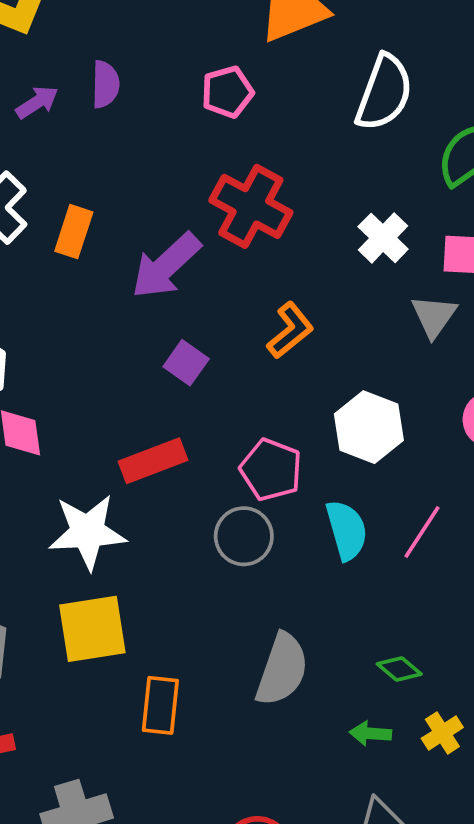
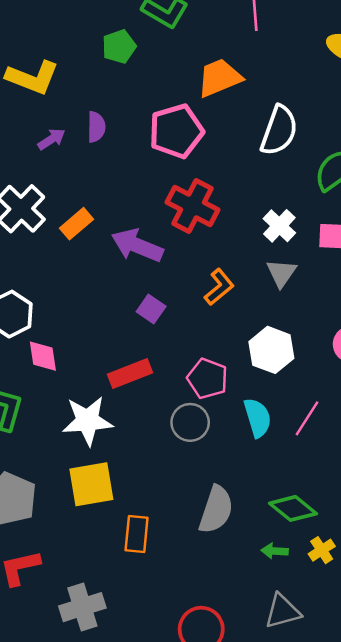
pink pentagon: (227, 92) -> (176, 131), size x1.6
orange rectangle: (74, 232) -> (77, 224), turned 32
purple arrow: (166, 266) -> (137, 246), turned 66
gray triangle: (434, 316) -> (281, 273), moved
green diamond: (399, 669) -> (293, 508), size x1.6

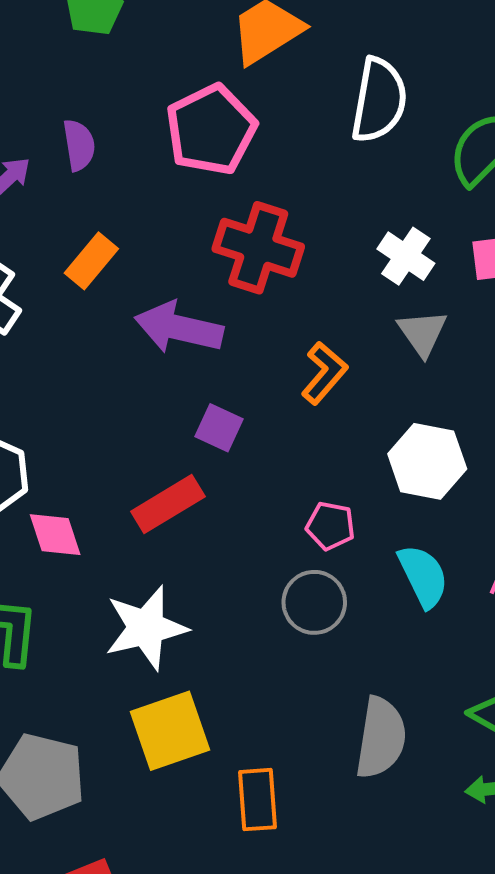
orange rectangle: (77, 224) -> (91, 261), moved
red rectangle: (130, 373) -> (168, 504), moved
pink pentagon: (207, 379) -> (331, 526), size x0.7

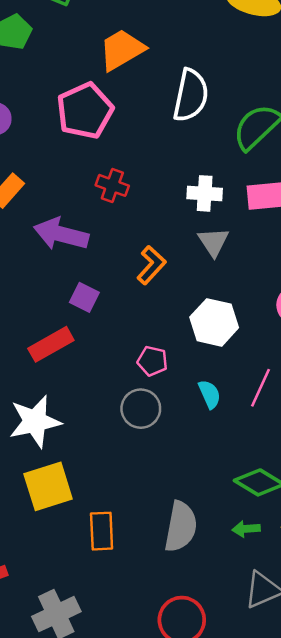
red cross: (258, 248) -> (112, 185), size x0.6
white cross: (406, 256) -> (205, 193), turned -32
cyan semicircle: (423, 576) -> (210, 394), size x0.7
gray semicircle: (381, 738) -> (181, 527), moved

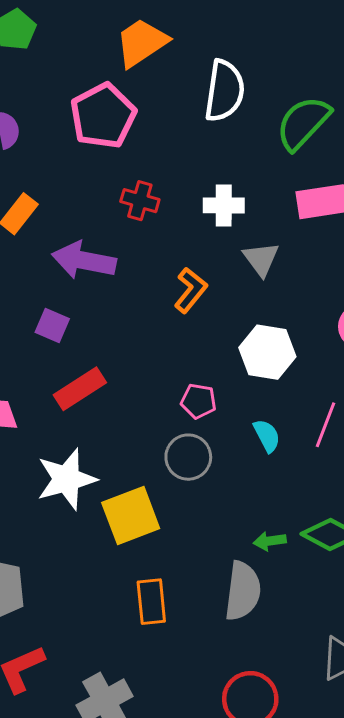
white cross: (205, 193) -> (224, 205), moved
purple square: (84, 297) -> (52, 326), moved
yellow square: (48, 486) -> (131, 515), moved
green arrow: (246, 529) -> (270, 541), moved

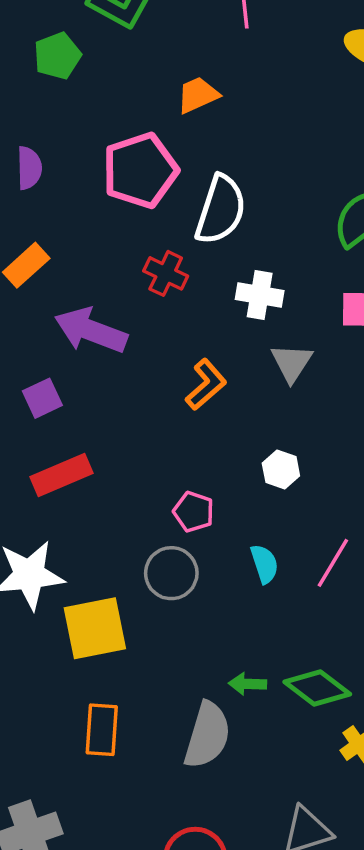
orange trapezoid: (142, 43) -> (198, 95), size x0.7
white semicircle: (225, 91) -> (221, 210), moved
purple square: (52, 326) -> (42, 398), turned 32
white hexagon: (267, 352) -> (281, 470), size x0.6

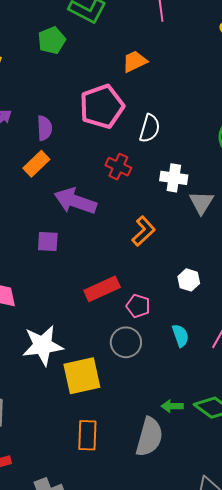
purple semicircle: (29, 168) -> (45, 128), moved
white semicircle: (221, 210) -> (150, 128), size x0.7
gray triangle: (292, 363) -> (201, 203), moved
purple square: (42, 398) -> (48, 242), turned 30
red rectangle: (62, 475) -> (102, 289), moved

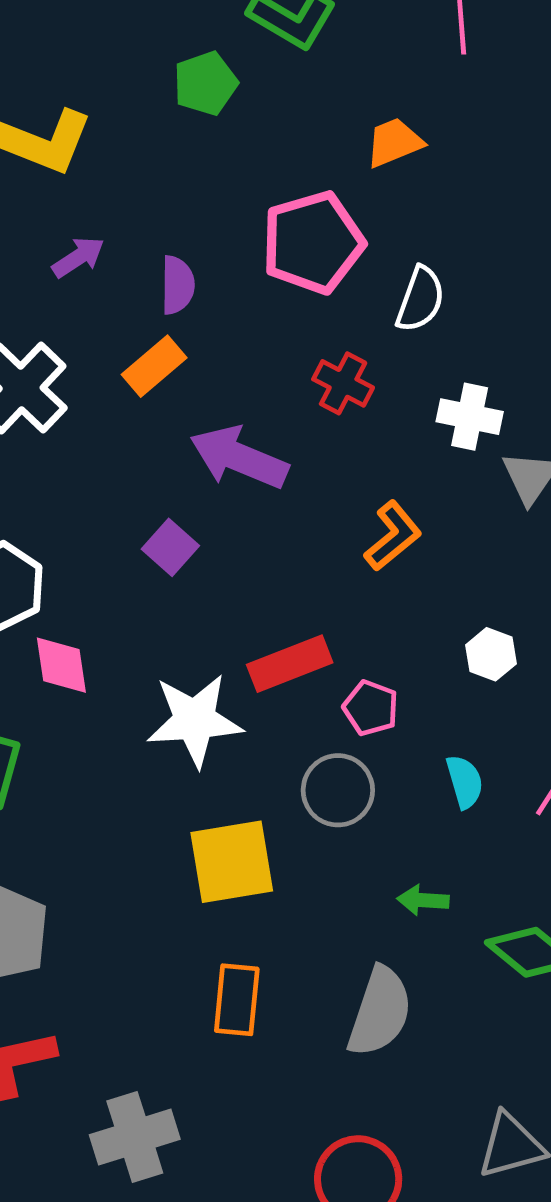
purple square: (48, 242) -> (170, 547), turned 35
white star: (43, 345) -> (195, 720), moved
green arrow: (172, 406) -> (423, 900), moved

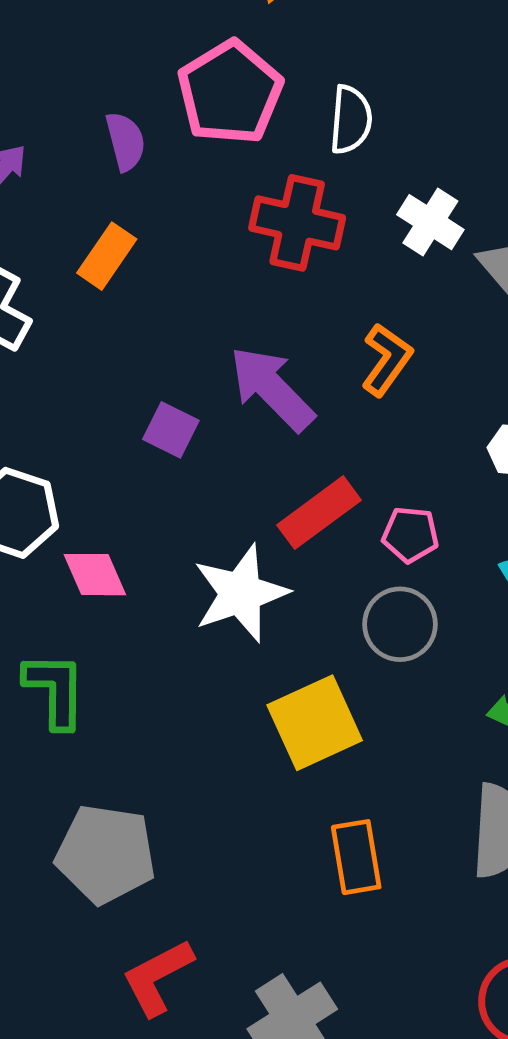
purple semicircle: (177, 285) -> (125, 141), moved
red cross: (343, 383) -> (297, 223), size x1.5
white cross: (470, 417) -> (430, 222), turned 36
purple arrow: (239, 457) -> (272, 389), moved, turned 38

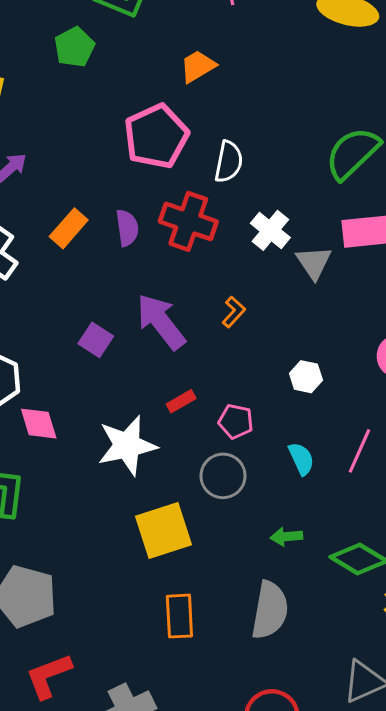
purple semicircle: (125, 141) -> (127, 228), moved
orange L-shape: (387, 360) -> (234, 312), size x0.7
red rectangle: (319, 513) -> (181, 401), size x0.6

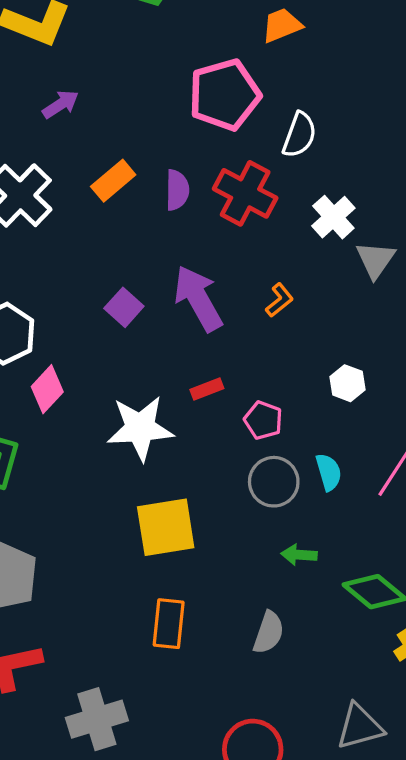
pink diamond: (39, 424) -> (47, 389), turned 51
gray circle: (223, 476) -> (274, 482), moved
gray semicircle: (270, 610) -> (269, 632), size x0.7

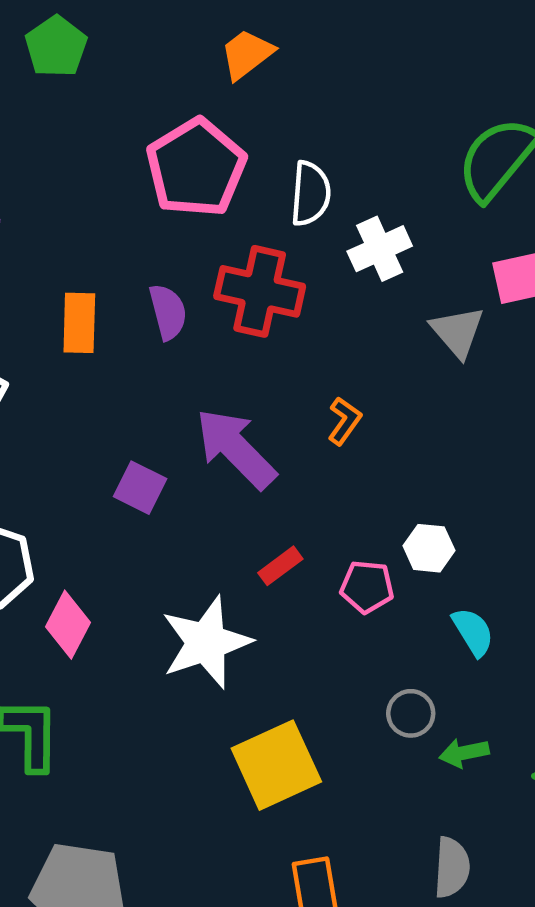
orange rectangle: (113, 181) -> (79, 323), turned -33
white cross: (333, 217) -> (380, 249), moved, turned 33
white hexagon: (348, 383) -> (429, 548), moved
gray circle: (274, 482) -> (411, 713), moved, size x0.7

